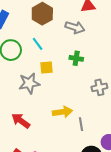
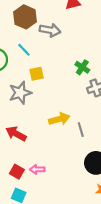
gray arrow: (75, 27) -> (50, 30), moved
green cross: (76, 58) -> (82, 67), moved, turned 32

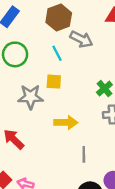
cyan line: (24, 50) -> (57, 53), moved
yellow arrow: (59, 119) -> (66, 122), moved

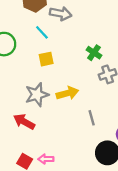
gray star: (31, 97) -> (37, 95), moved

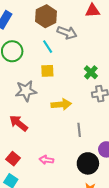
gray star: (37, 95) -> (26, 91), moved
pink arrow: (46, 159) -> (46, 160), moved

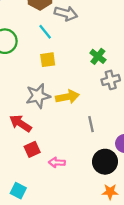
gray star: (26, 91) -> (38, 96), moved
red square: (13, 159) -> (32, 149), moved, turned 32

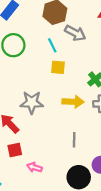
yellow square: (48, 60) -> (58, 67), moved
yellow arrow: (67, 97) -> (73, 102), moved

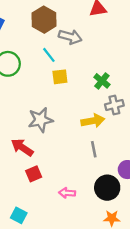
yellow arrow: (73, 102) -> (93, 121), moved
pink arrow: (34, 167) -> (67, 193), moved

